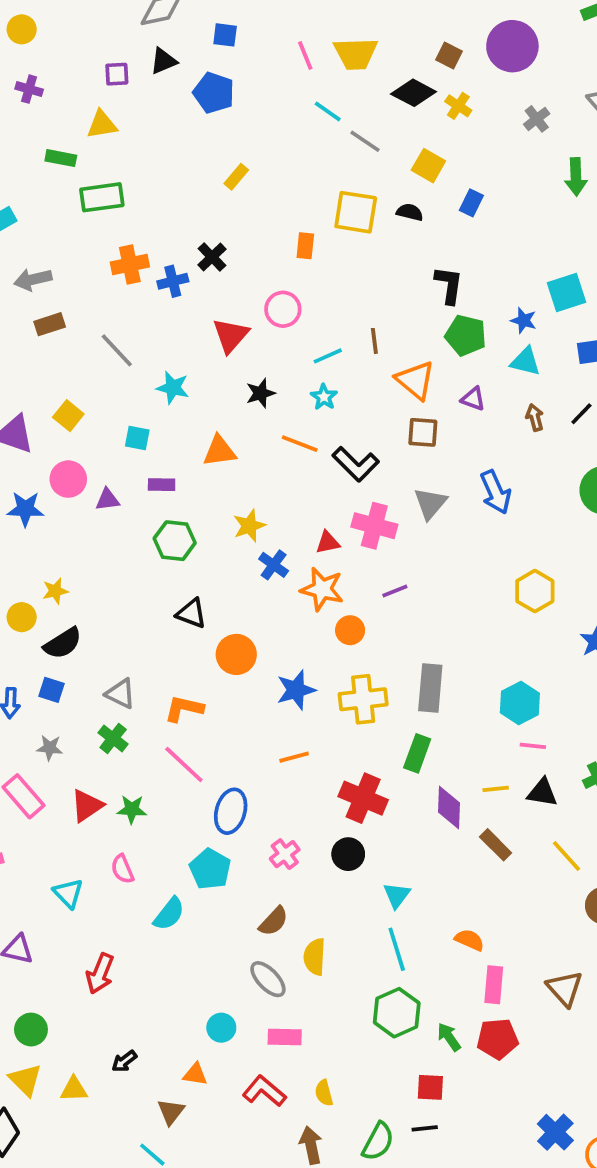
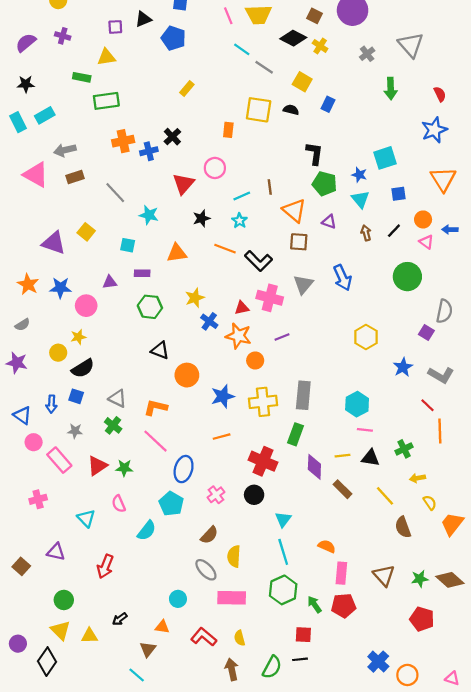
cyan triangle: (525, 361) -> (360, 199), turned 36
pink circle: (68, 479) -> (86, 306), moved
pink rectangle: (285, 1037) -> (232, 598), moved, size x1.4

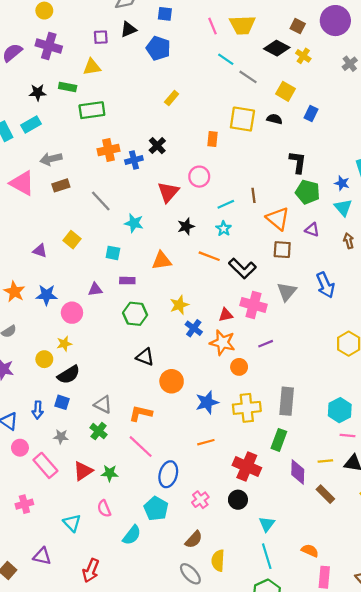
purple cross: (63, 36) -> (49, 46), size x1.6
black star: (26, 84) -> (38, 92), moved
purple triangle: (54, 243) -> (40, 251), size x0.6

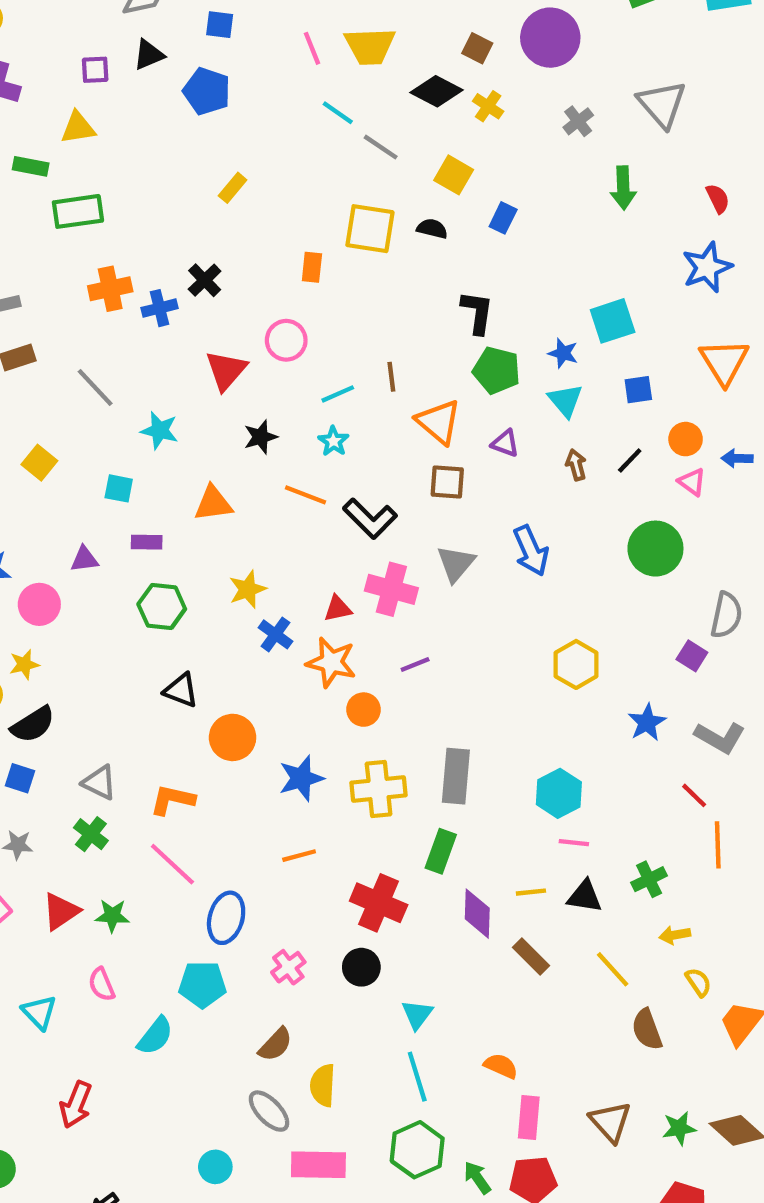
cyan pentagon: (156, 509) -> (202, 984), turned -30

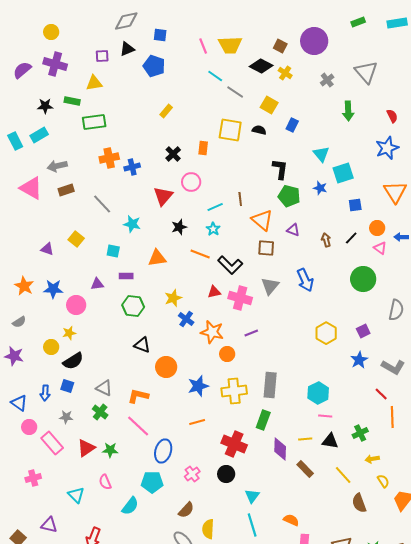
black cross: (205, 280) -> (173, 154), moved
cyan triangle: (565, 400) -> (321, 154), moved
red triangle: (338, 609) -> (214, 292), moved
purple square: (692, 656) -> (363, 331), moved, turned 32

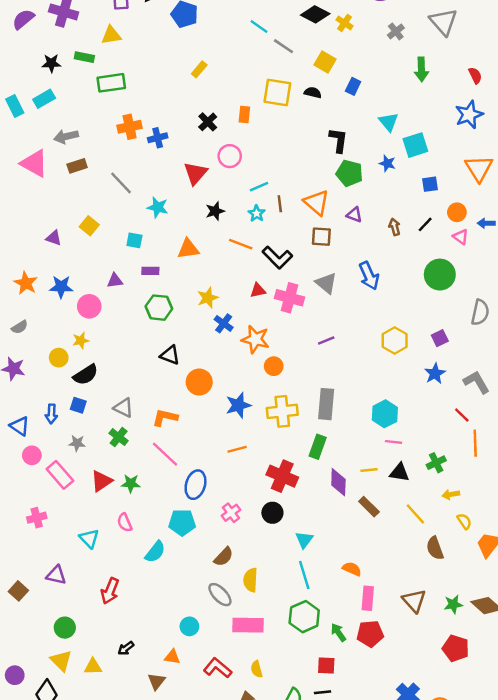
brown line: (240, 199) -> (280, 204), moved
gray triangle: (270, 286) -> (326, 283), turned -30
purple line: (251, 333) -> (326, 341), moved
gray L-shape: (393, 367) -> (476, 382), turned -150

